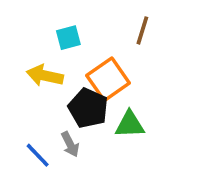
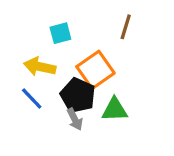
gray arrow: (70, 144) -> (75, 119), moved
blue line: (38, 155) -> (32, 99), moved

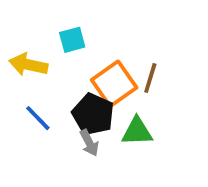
brown line: (126, 27) -> (150, 78), moved
yellow arrow: (40, 67) -> (28, 65), moved

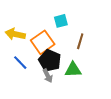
cyan square: (72, 40) -> (61, 21), moved
orange square: (114, 84) -> (43, 42), moved

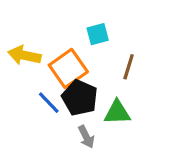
blue line: (20, 63) -> (49, 103), moved
gray arrow: (48, 76) -> (86, 137), moved

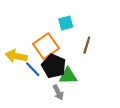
yellow arrow: (24, 55) -> (16, 56), moved
green triangle: (117, 112) -> (68, 76), moved

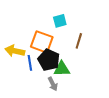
orange square: (46, 46) -> (42, 42), turned -35
blue line: (33, 69) -> (30, 63), turned 35

